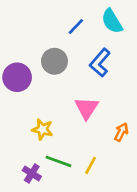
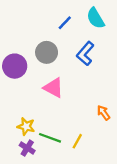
pink triangle: (87, 108) -> (53, 88), moved, turned -35
yellow star: (42, 129) -> (26, 126), moved
orange arrow: (121, 132) -> (103, 113), turned -63

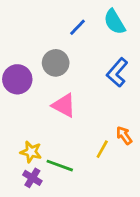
blue L-shape: (85, 54) -> (117, 72), moved
yellow line: (77, 141) -> (102, 149), moved

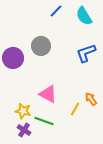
blue line: (78, 27) -> (56, 11), moved
blue L-shape: (117, 72) -> (86, 53), turned 30
pink triangle: (64, 105) -> (48, 94), moved

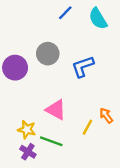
blue L-shape: (86, 53) -> (83, 66), moved

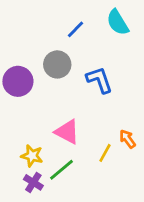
blue line: (65, 13) -> (76, 29), moved
blue L-shape: (83, 66) -> (99, 80), turned 90
green line: (51, 141) -> (61, 170), turned -60

